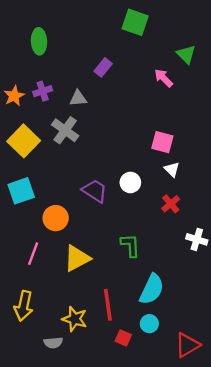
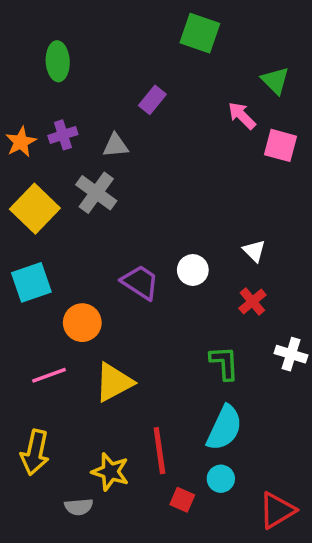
pink square: (162, 142) -> (280, 145), moved
green L-shape: (130, 245) -> (224, 363), moved
pink line: (33, 254) -> (49, 375), turned 50

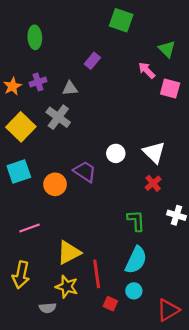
white triangle: (254, 251) -> (154, 152), size x1.6
white circle: (193, 270) -> (116, 153), moved
orange circle: (82, 323) -> (55, 184), moved
yellow triangle: (114, 382) -> (69, 253), moved

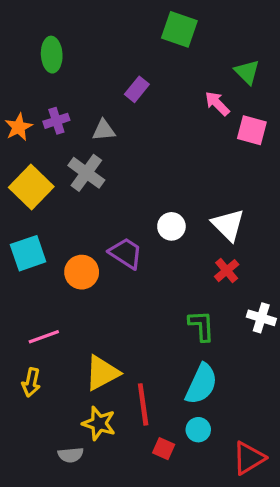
yellow arrow: (21, 275) -> (31, 382), moved, size x0.7

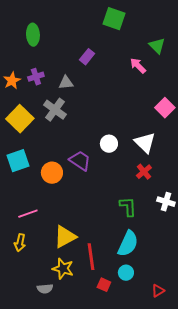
pink square: (252, 130) -> (165, 108), moved, turned 30
red triangle: (249, 458) -> (158, 291), size x0.6

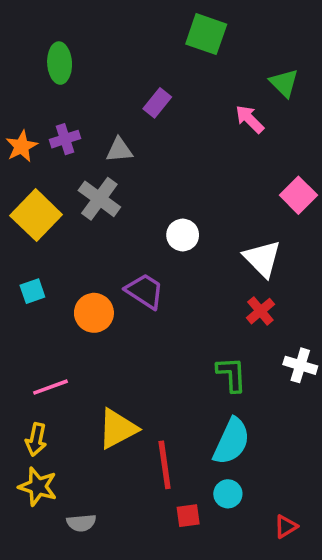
white circle: (109, 144) -> (183, 235), moved
cyan square: (18, 161) -> (32, 291), size x0.6
yellow star: (63, 269) -> (38, 487), moved
red square: (104, 285) -> (188, 516), turned -32

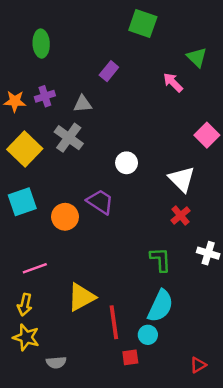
orange star: (22, 146) -> (15, 101), turned 30
cyan square: (32, 291) -> (22, 202), size x1.6
cyan circle: (228, 494) -> (148, 335), moved

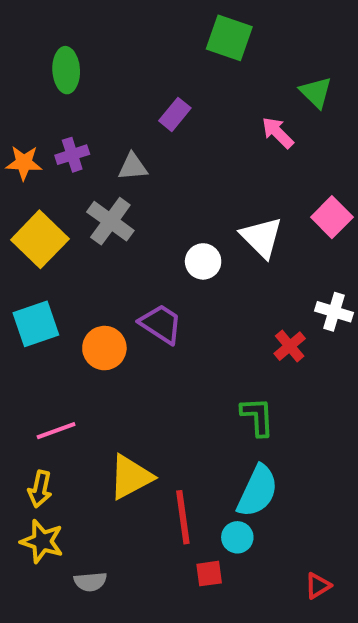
white triangle: (182, 179) -> (261, 237), moved
white cross: (208, 253) -> (334, 312), moved

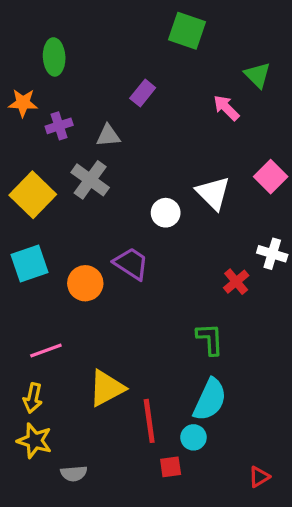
orange star: (24, 163) -> (23, 103), moved

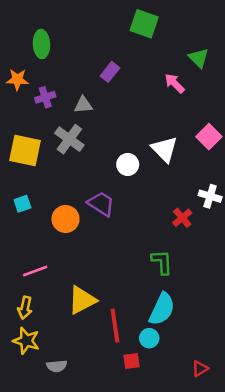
yellow square: (33, 195) -> (25, 151), turned -32
cyan square: (30, 264) -> (22, 204), size x0.6

